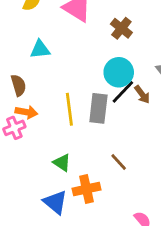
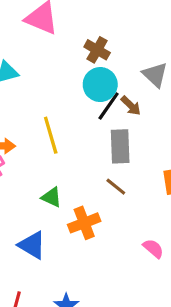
brown cross: (121, 28) -> (97, 50), moved
gray rectangle: (98, 108) -> (120, 146), moved
blue triangle: (55, 202) -> (32, 245), moved

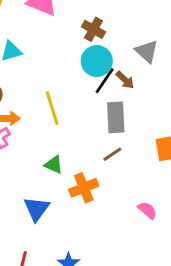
brown line: (116, 187) -> (112, 154), turned -72
blue triangle: (32, 245) -> (36, 209), turned 36

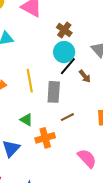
brown arrow: (125, 80) -> (85, 76), moved
gray rectangle: (116, 117) -> (54, 92), moved
pink semicircle: (147, 210) -> (87, 158), size x1.5

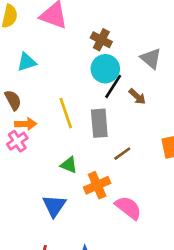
pink semicircle: (87, 158) -> (128, 208), moved

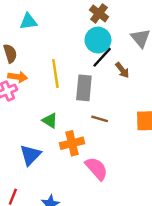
brown line: (122, 154) -> (100, 119), turned 42

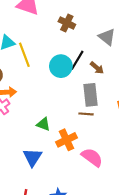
cyan circle: (98, 40) -> (61, 66), moved
yellow line: (55, 73) -> (24, 55), moved
gray rectangle: (84, 88) -> (90, 95), moved

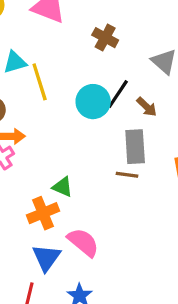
orange cross: (66, 140) -> (43, 213), moved
blue triangle: (33, 157) -> (46, 258), moved
pink semicircle: (92, 157) -> (83, 242), moved

